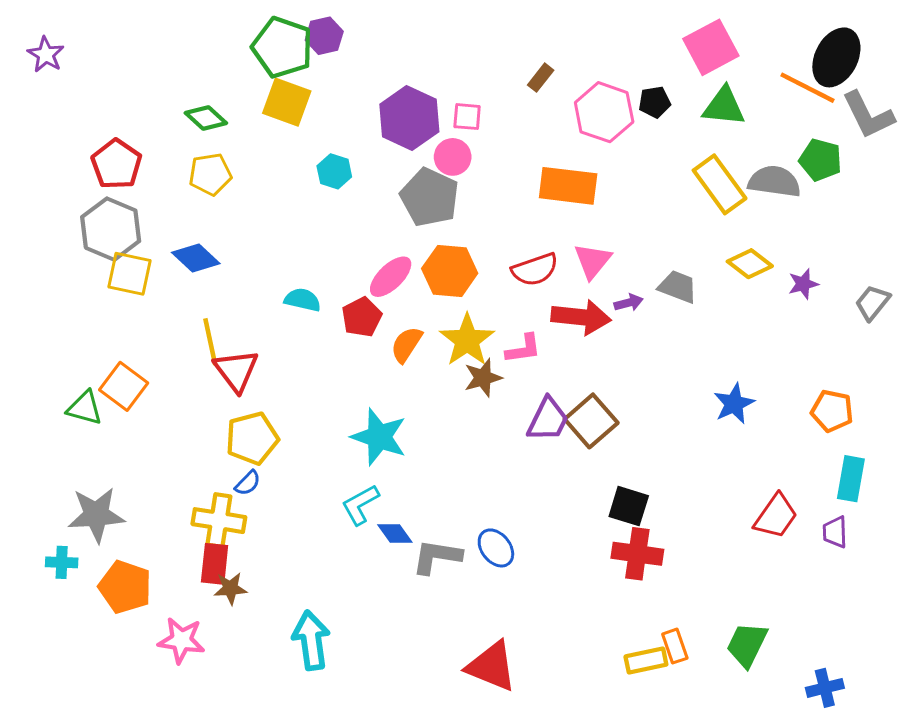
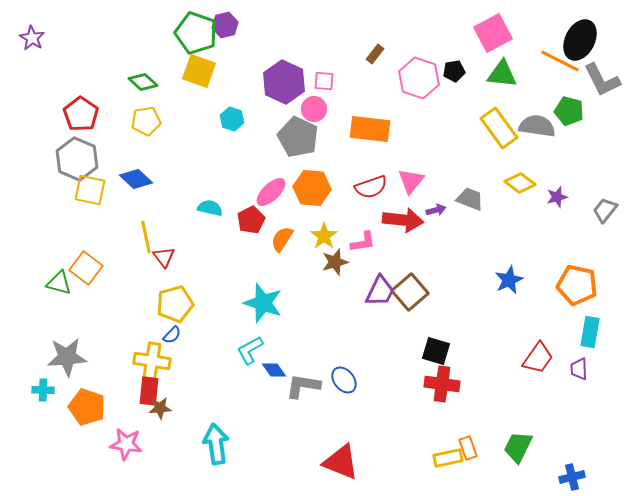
orange rectangle: (568, 186) -> (370, 129), moved
yellow star: (467, 340) -> (324, 236), size x0.7
red triangle: (236, 370) -> (164, 257), size x0.7
orange pentagon: (832, 411) -> (577, 285), size x1.4

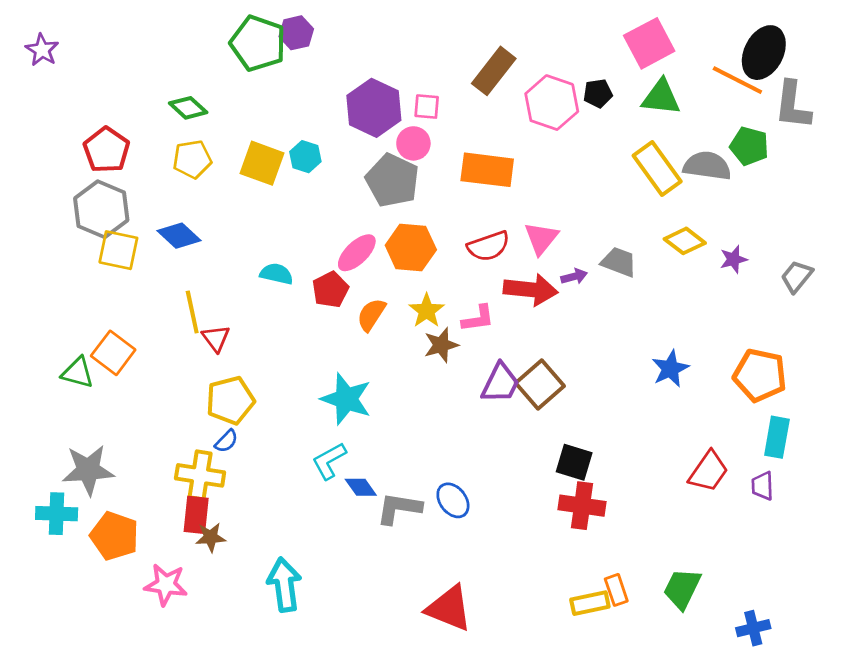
brown rectangle: (375, 54) -> (494, 71), size x1.8
yellow square: (199, 71) -> (262, 163), moved
gray L-shape: (602, 80) -> (793, 105), turned 33
cyan cross: (43, 390) -> (57, 514), size x1.4

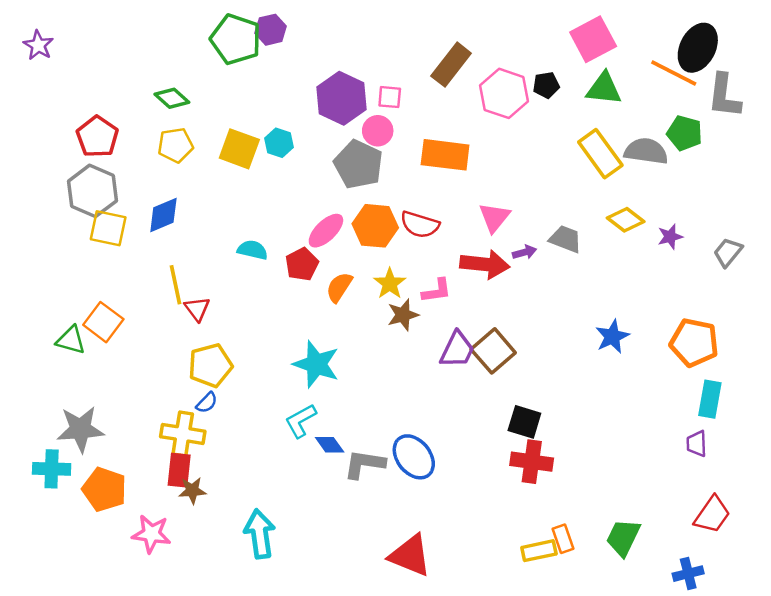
blue diamond: (179, 236) -> (163, 215), turned -66
red semicircle: (489, 246) -> (420, 225), moved, turned 36
red trapezoid: (708, 471) -> (712, 515), moved
blue ellipse: (453, 500) -> (414, 457), size x1.4

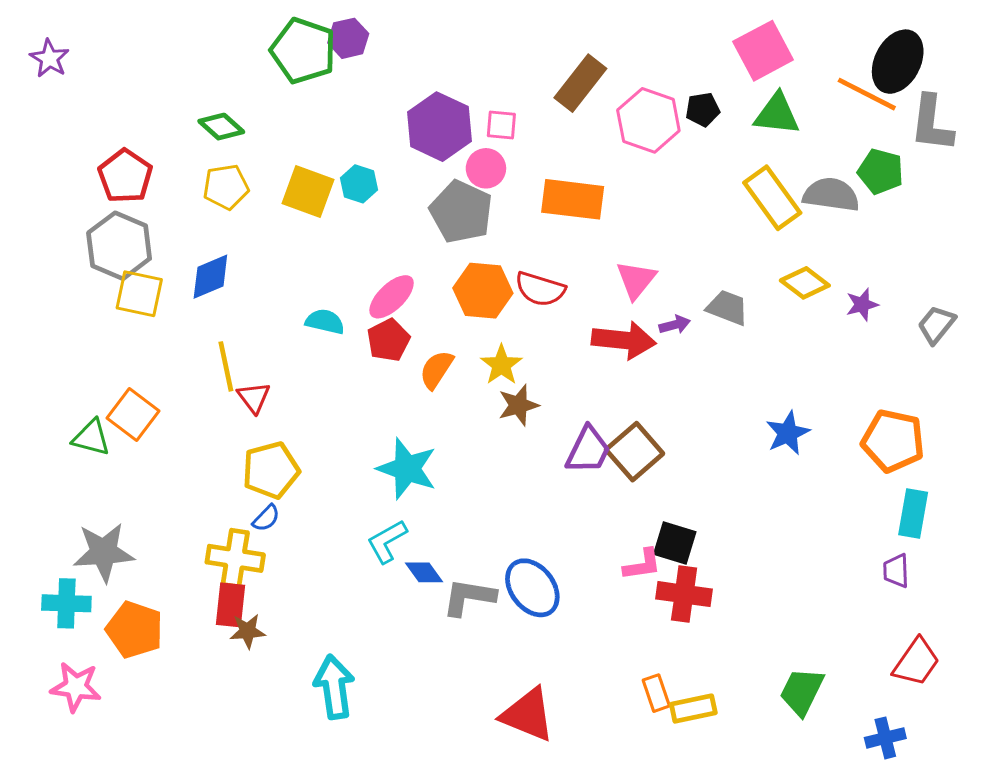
pink ellipse: (326, 231) -> (392, 297), moved
pink L-shape: (437, 291) -> (642, 565), moved
pink star: (151, 534) -> (76, 687), moved
orange rectangle: (563, 539) -> (656, 693), moved

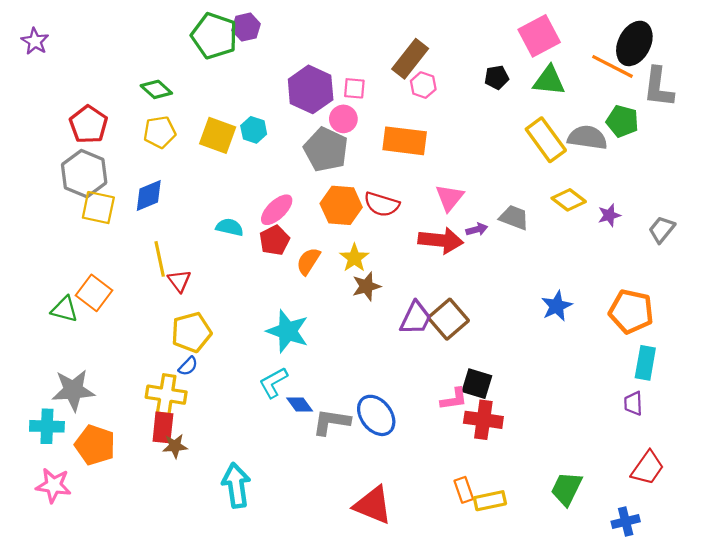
pink hexagon: (648, 120) -> (423, 85), moved, size x0.6

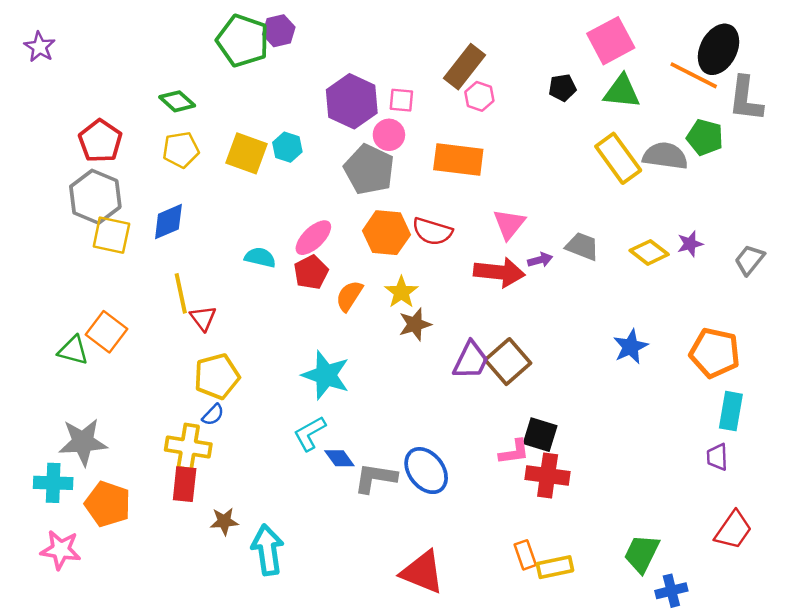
yellow diamond: (569, 200) -> (649, 252), moved
brown star: (175, 446) -> (224, 521), moved
blue cross: (626, 522) -> (671, 591), moved

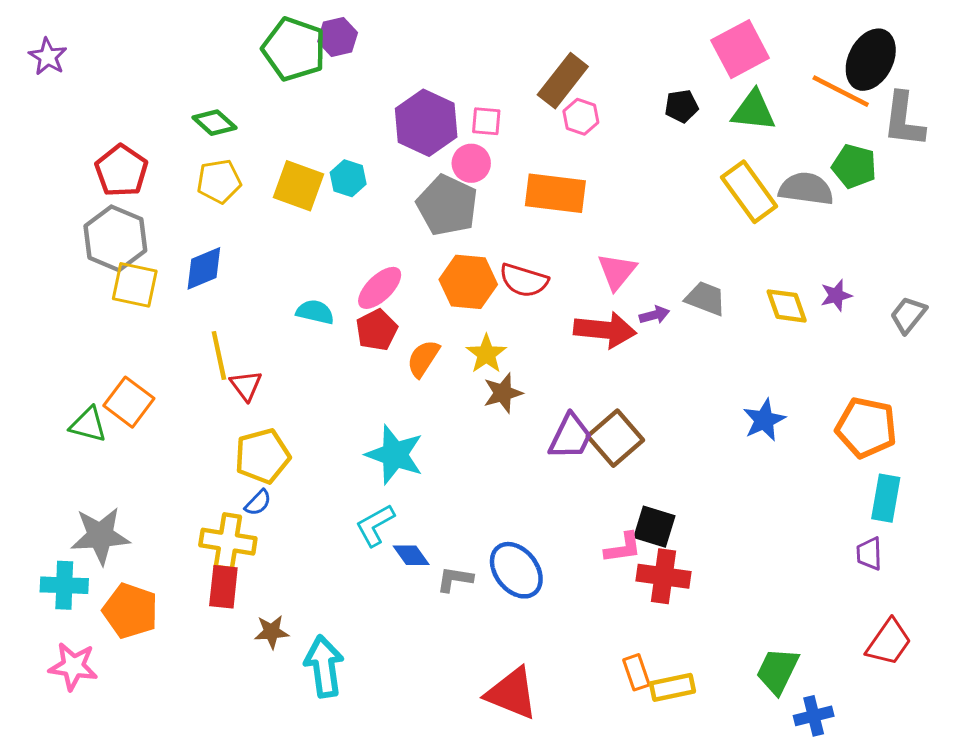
yellow diamond: (649, 252) -> (787, 306), turned 33
gray L-shape: (375, 478) -> (455, 579), size x0.7

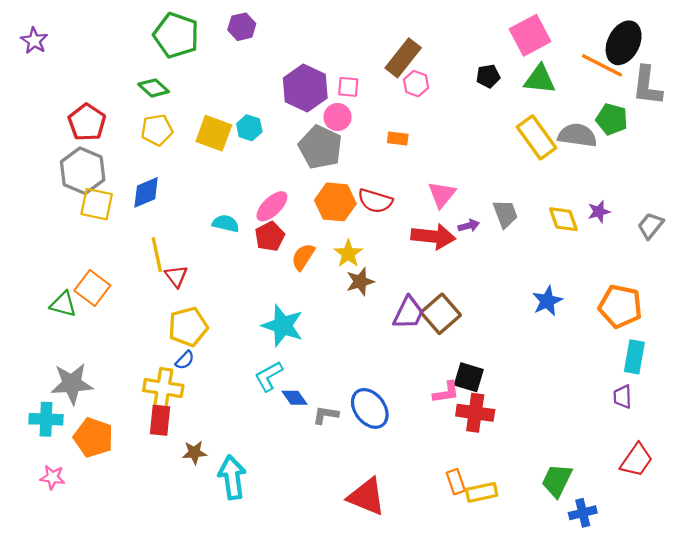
green pentagon: (294, 49) -> (176, 35), moved
orange rectangle: (555, 193) -> (398, 139), size x0.5
gray trapezoid: (706, 298) -> (505, 214), turned 48
pink star: (73, 666) -> (53, 477), size x0.7

